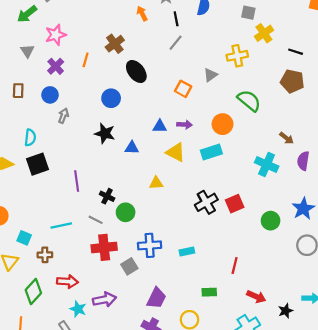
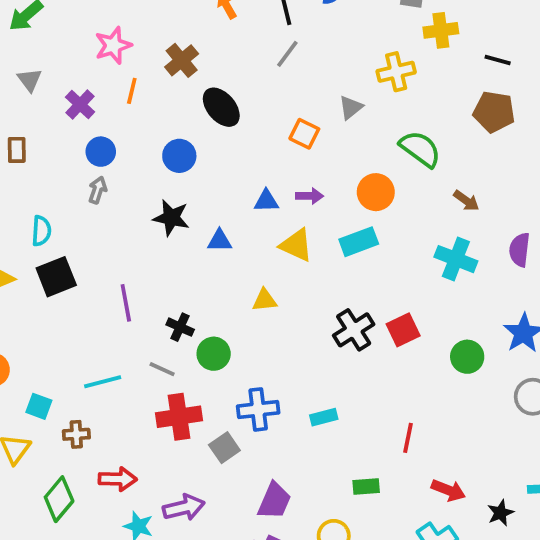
yellow cross: (264, 33) -> (441, 30), turned 30
pink star: (56, 35) -> (113, 45), moved
blue circle: (50, 95) -> (101, 152), moved
brown arrow: (286, 138) -> (466, 201), moved

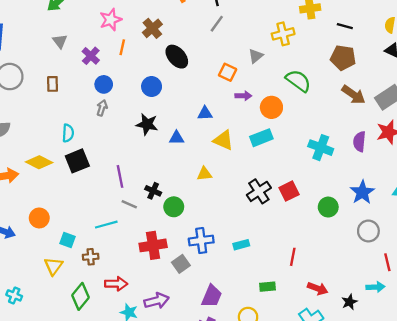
purple arrow: (310, 196) -> (243, 96), moved
brown arrow: (466, 201) -> (353, 95), moved, size x1.5
gray line: (162, 369) -> (129, 204), moved

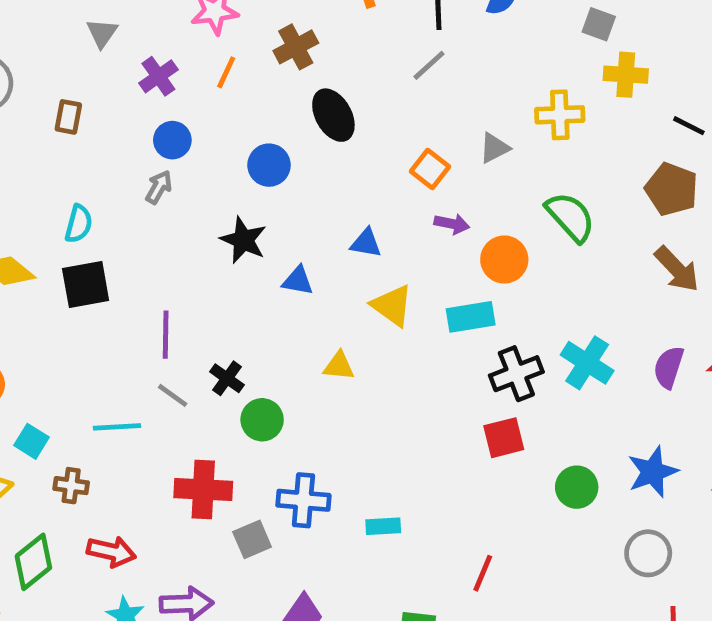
black cross: (259, 191) -> (516, 374), moved

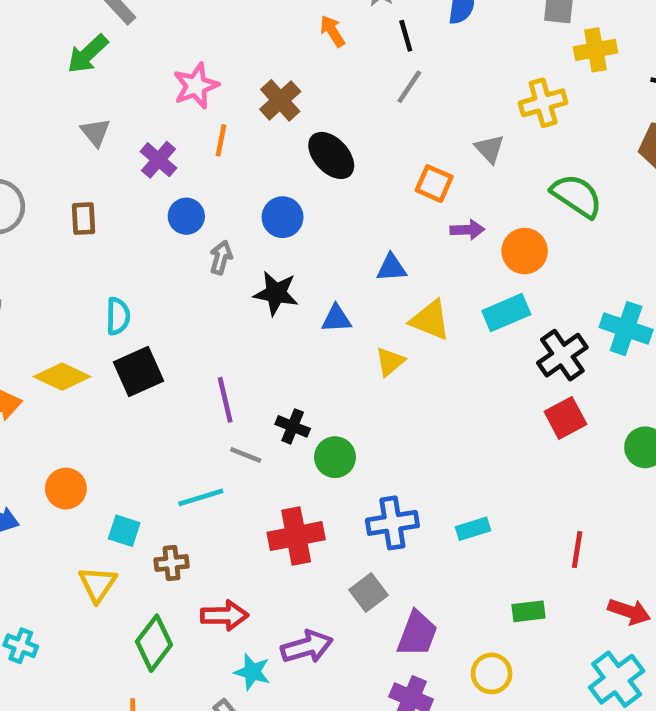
gray triangle: (494, 148) -> (490, 149), turned -32
gray arrow: (159, 187) -> (221, 257), moved
yellow triangle: (339, 366) -> (390, 362), moved, turned -32
gray square: (252, 539) -> (368, 592), moved

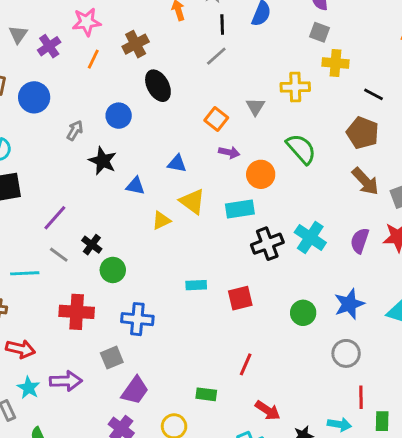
purple cross: (159, 160) -> (49, 46), moved
blue circle: (186, 216) -> (34, 97), moved, size x1.4
purple line: (225, 400) -> (55, 218), turned 40
red square: (565, 418) -> (240, 298), moved
cyan rectangle: (473, 529) -> (196, 285), moved

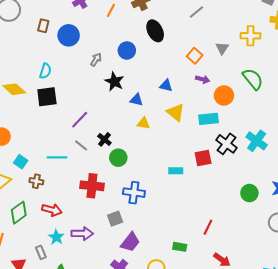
yellow triangle: (161, 220) -> (143, 123), moved, turned 32
black cross: (267, 244) -> (226, 144), turned -35
red square: (240, 298) -> (203, 158), moved

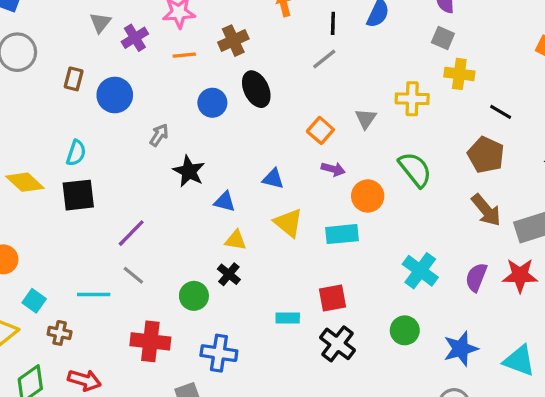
orange line: (111, 10) -> (184, 55), turned 56
blue circle: (127, 51) -> (212, 103), moved
black cross: (104, 139) -> (229, 274), moved
black cross: (226, 144) -> (337, 344), moved
green circle: (249, 193) -> (405, 330), moved

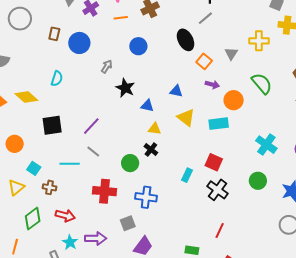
black ellipse: (256, 89) -> (186, 40), moved
black square: (78, 195) -> (52, 125), moved
red square: (333, 298) -> (214, 162), turned 36
cyan rectangle: (288, 318) -> (187, 175), turned -64

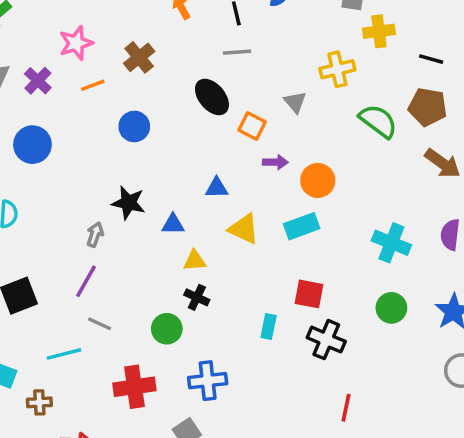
gray line: (205, 18) -> (237, 52), turned 49
gray arrow: (107, 66) -> (95, 235), moved
green semicircle: (262, 84) -> (378, 121), moved

